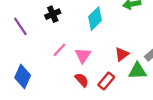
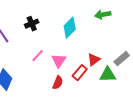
red semicircle: (82, 80) -> (58, 83), turned 64
red rectangle: (106, 81) -> (80, 73), moved

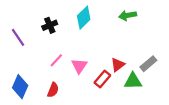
cyan diamond: (70, 28) -> (84, 18), moved
red semicircle: (58, 83) -> (53, 90), moved

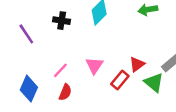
black cross: (50, 25) -> (62, 21), turned 32
pink line: (56, 60) -> (60, 70), moved
green triangle: (133, 81) -> (154, 83), turned 42

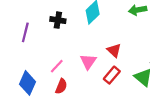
purple line: (26, 34) -> (25, 32), turned 48
red triangle: (137, 64) -> (114, 50), moved, turned -40

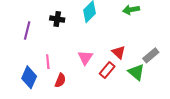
red triangle: (114, 50) -> (119, 52), moved
pink line: (57, 66) -> (48, 62), moved, turned -48

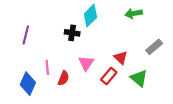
black cross: (57, 19) -> (72, 33), moved
gray rectangle: (151, 55) -> (154, 47), moved
red semicircle: (60, 80) -> (63, 78), moved

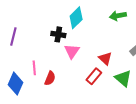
pink triangle: (86, 63) -> (72, 51), moved

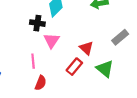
pink line: (34, 68) -> (33, 61), moved
red semicircle: (50, 78) -> (41, 83), moved

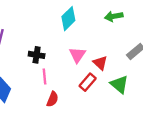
black cross: (37, 23) -> (37, 55), moved
pink triangle: (52, 40) -> (77, 55), moved

